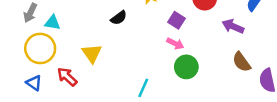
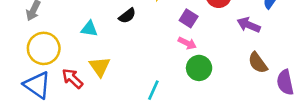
cyan triangle: (52, 23) -> (89, 29), moved
yellow triangle: (92, 53) -> (100, 67), moved
blue triangle: (34, 83) -> (37, 85), size x1.6

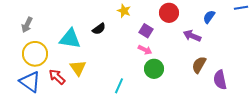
cyan triangle: (89, 29) -> (70, 39), size x1.6
brown semicircle: (258, 63) -> (199, 65), turned 66

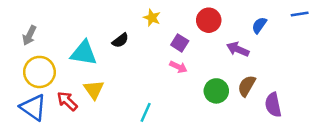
green circle: (154, 69) -> (216, 91), moved

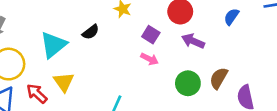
purple arrow: (238, 49) -> (193, 41), moved
cyan triangle: (84, 53) -> (53, 45), turned -48

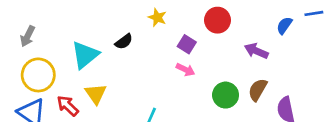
blue semicircle: (231, 17) -> (284, 25), moved
purple arrow: (193, 41) -> (256, 51), moved

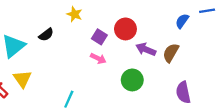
red circle: (218, 20) -> (125, 29), moved
purple arrow: (256, 51) -> (146, 49), moved
brown semicircle: (258, 90) -> (171, 53), moved

